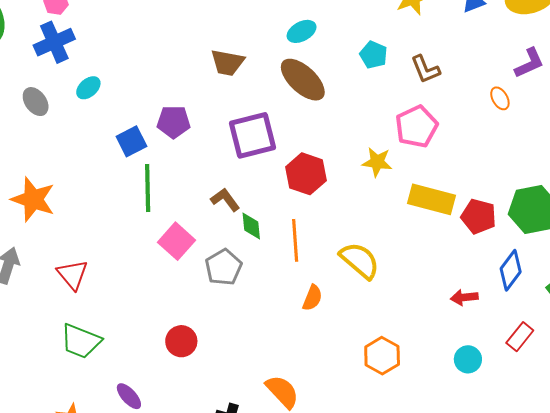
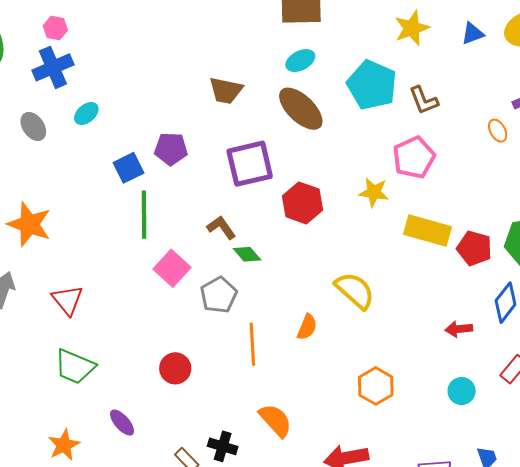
cyan pentagon: (374, 55) -> (372, 85), size x1.8
green diamond: (251, 226) -> (247, 254), turned -36
orange line: (295, 240) -> (252, 344), moved

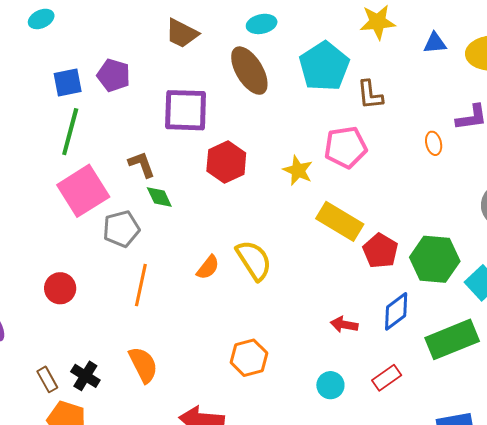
pink square: (172, 268) -> (83, 191), size x1.4
orange semicircle: (307, 327) -> (208, 267), moved

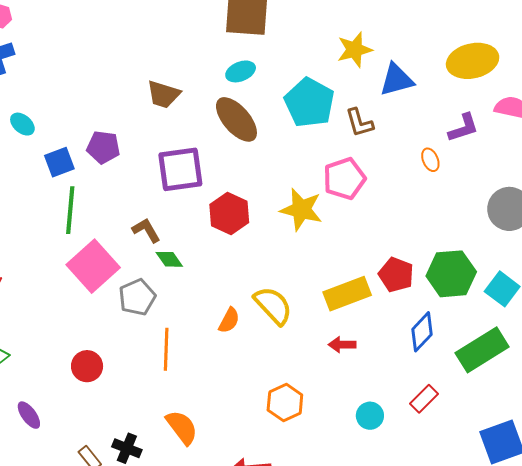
cyan ellipse: (41, 19) -> (22, 124), moved, turned 75
blue triangle: (435, 43) -> (397, 80), moved, size x1.5
yellow star: (298, 170) -> (301, 210), size x1.4
yellow rectangle: (340, 221) -> (347, 294), moved, turned -42
red arrow: (344, 325) -> (342, 345), moved

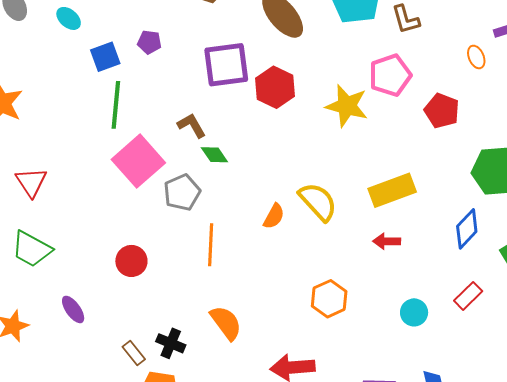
purple pentagon: (103, 147) -> (149, 42), size x0.7
red hexagon: (229, 213) -> (275, 87), moved
red pentagon: (396, 275) -> (442, 111), moved

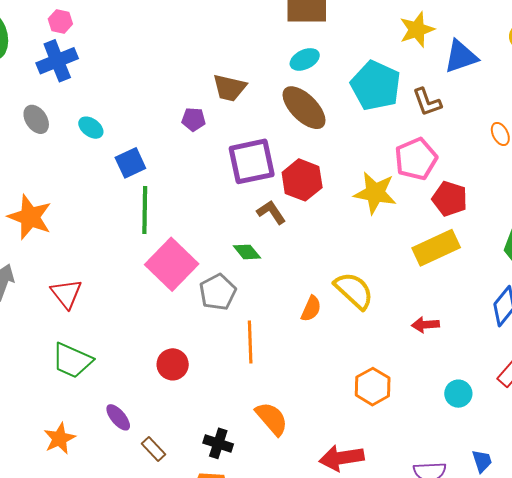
purple pentagon: (149, 42) -> (194, 119), moved
red pentagon: (442, 111) -> (450, 199), moved
brown L-shape: (192, 126) -> (271, 212), moved
yellow rectangle: (392, 190) -> (436, 248), moved
brown rectangle: (134, 353) -> (153, 449), moved

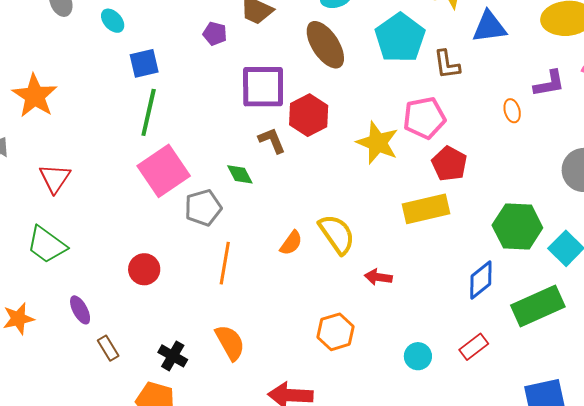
red arrow: (425, 325) -> (378, 277), moved

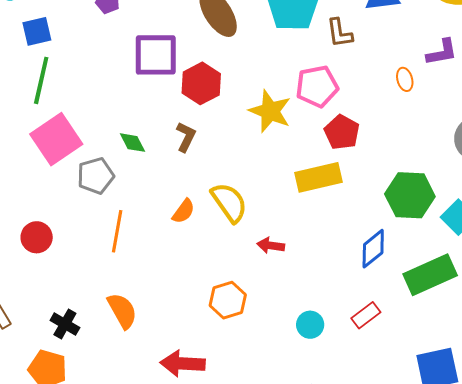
brown L-shape: (272, 140) -> (186, 137), moved, turned 48

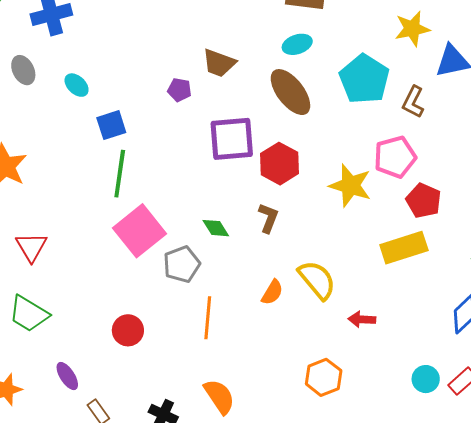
brown L-shape: (340, 33) -> (413, 102), turned 40
cyan circle: (310, 325) -> (426, 379), moved

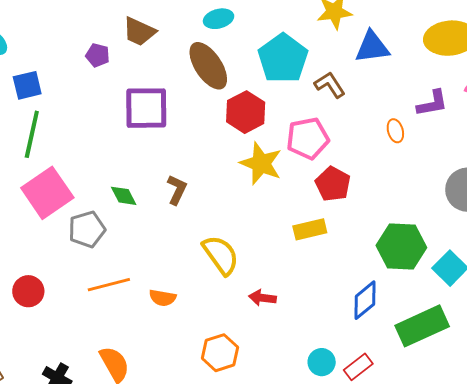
brown L-shape: (413, 102) -> (330, 85), turned 116
red hexagon: (279, 164) -> (246, 112), moved
yellow rectangle: (404, 248) -> (310, 229), size x0.7
orange semicircle: (272, 292) -> (163, 298), moved, turned 64
orange line: (208, 318) -> (109, 285), turned 66

